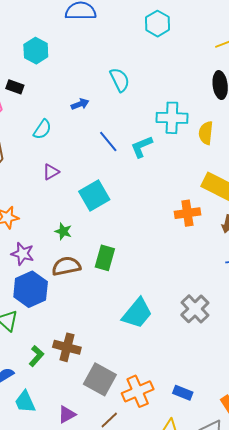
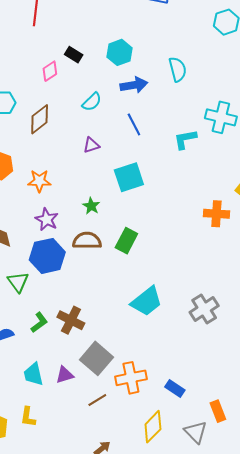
cyan hexagon: (36, 51) -> (119, 52), moved
blue arrow: (80, 104) -> (134, 85), size x1.5
blue line: (108, 142) -> (134, 124), moved
cyan trapezoid: (25, 402) -> (33, 374), moved
purple triangle: (67, 414) -> (65, 375), moved

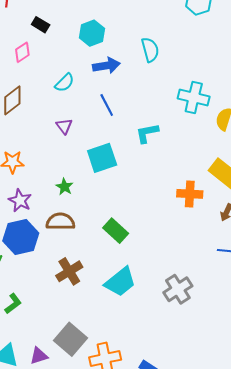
black rectangle: (74, 55) -> (41, 25), moved
cyan L-shape: (185, 139) -> (147, 133), moved
purple triangle: (91, 145) -> (64, 126), turned -48
green rectangle: (126, 241) -> (116, 231), moved, turned -75
brown cross: (71, 320) -> (69, 271), moved, turned 32

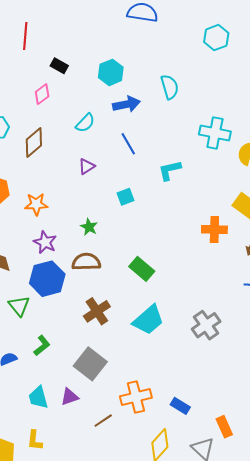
purple triangle: (64, 126) -> (87, 166), turned 36
cyan square: (102, 158) -> (125, 197), size x0.6
gray square: (71, 339) -> (90, 364), moved

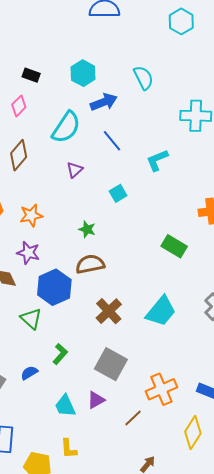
cyan semicircle: (85, 123) -> (66, 127), size x1.6
purple star: (45, 242) -> (28, 253), moved
green rectangle: (142, 269) -> (174, 246), moved

